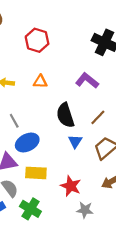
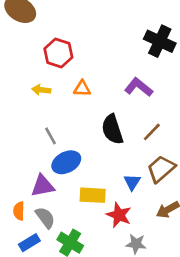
red hexagon: (37, 40) -> (58, 53), moved
blue triangle: (75, 141) -> (132, 182), moved
yellow rectangle: (36, 173) -> (93, 195), moved

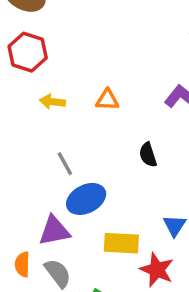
red hexagon: (58, 53) -> (28, 52), moved
black semicircle: (112, 129) -> (148, 155), size x0.6

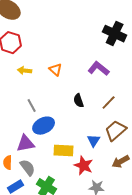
orange triangle: (107, 100) -> (56, 70), turned 40

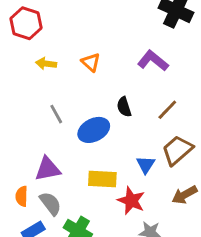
blue ellipse: (44, 126) -> (94, 130), moved

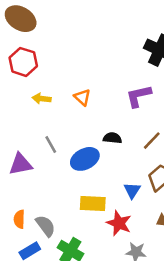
purple L-shape: (153, 61) -> (139, 96), turned -52
black semicircle: (124, 107) -> (112, 138), turned 114
purple triangle: (48, 169) -> (21, 164), moved

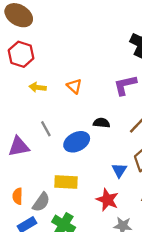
yellow rectangle: (93, 204) -> (66, 182), moved
gray semicircle: (46, 226) -> (41, 202), turned 72

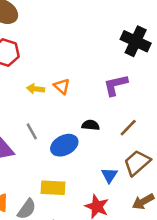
yellow arrow: (38, 87) -> (35, 89), moved

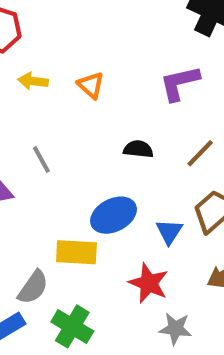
yellow arrow: (35, 89) -> (33, 81), moved
blue ellipse: (64, 145) -> (114, 215), moved

